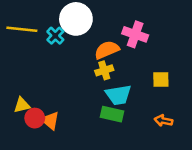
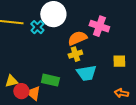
green rectangle: (112, 114) -> (50, 80), moved

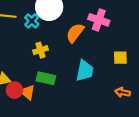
orange semicircle: (77, 38) -> (75, 33), turned -30
yellow cross: (75, 54) -> (40, 50), moved
cyan trapezoid: (86, 73) -> (85, 71), turned -70

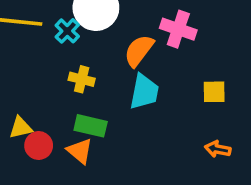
yellow cross: (40, 50) -> (82, 79), turned 32
cyan trapezoid: (85, 71) -> (144, 92), moved
orange triangle: (27, 92) -> (80, 151), moved

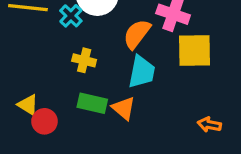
yellow square: (214, 92) -> (195, 50), moved, size x1.6
yellow triangle: (21, 128) -> (28, 105), turned 45
orange triangle: (80, 151) -> (124, 108), moved

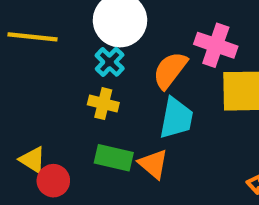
cyan cross: (71, 16) -> (110, 62), moved

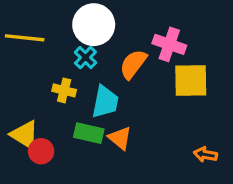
yellow cross: (103, 104) -> (64, 90), moved
cyan trapezoid: (176, 118) -> (105, 102), moved
yellow triangle: (33, 160) -> (25, 135), size x1.4

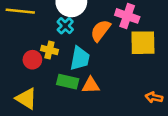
yellow triangle: (25, 135) -> (26, 99), moved
orange triangle: (120, 138) -> (91, 85), turned -42
red circle: (41, 151) -> (32, 60), moved

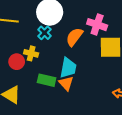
cyan trapezoid: (80, 58) -> (68, 68), moved
orange triangle: (91, 85) -> (66, 83), turned 49

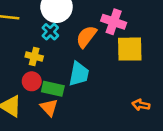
red circle: (17, 62) -> (32, 81), moved
orange triangle: (66, 83) -> (49, 107), moved

